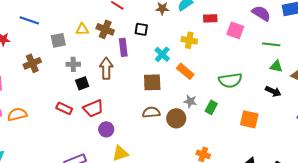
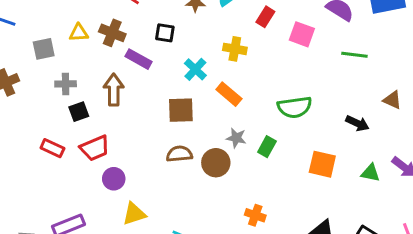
red rectangle: (210, 18) -> (265, 17), turned -56
purple rectangle: (123, 47) -> (139, 59), turned -54
green triangle: (276, 66) -> (370, 173), moved

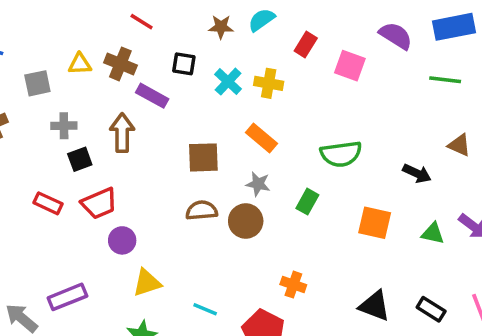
green line: (354, 55) -> (445, 80), moved
cyan cross: (195, 69) -> (228, 82), moved
gray star: (236, 138) -> (258, 184), moved

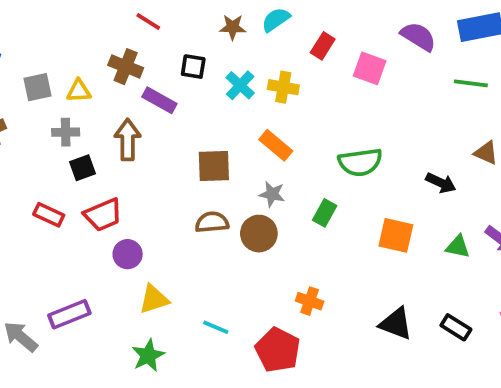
yellow triangle: (80, 64) -> (79, 91), moved

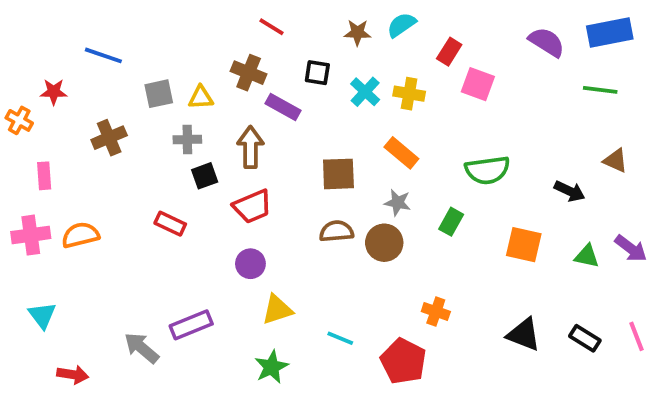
pink square: (370, 68) -> (478, 84), moved
red trapezoid: (103, 215) -> (252, 206), moved

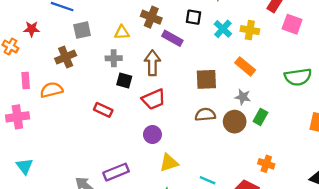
gray square: (159, 94) -> (82, 30), moved
black square: (205, 176) -> (124, 81), turned 35
green rectangle: (451, 222) -> (260, 117), moved
orange semicircle: (80, 235) -> (51, 90), moved

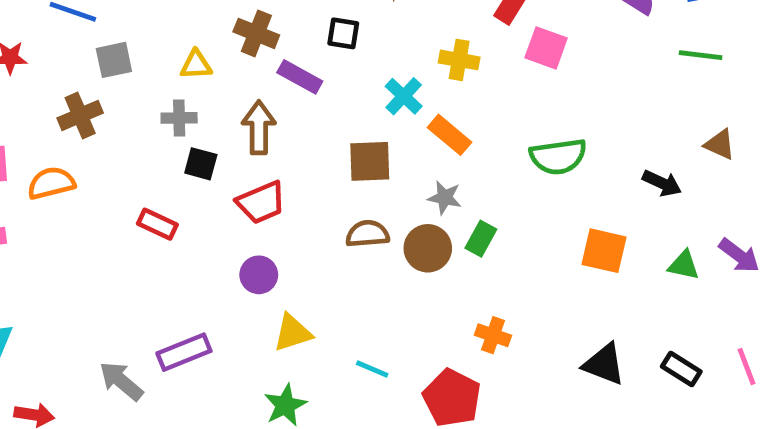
cyan cross: (223, 29) -> (404, 96), moved

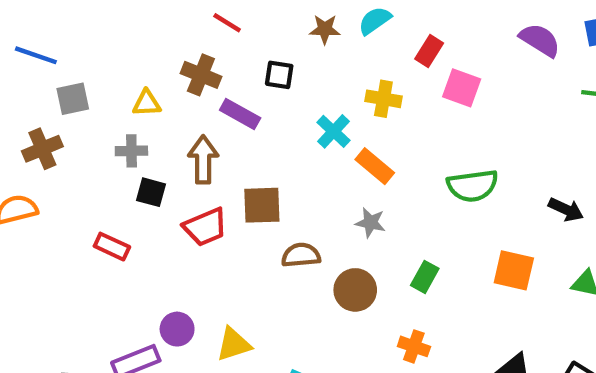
brown square: (370, 161) -> (262, 205), moved
green rectangle: (481, 239) -> (425, 277), moved
brown circle: (428, 248) -> (355, 290), moved
purple circle: (259, 275) -> (177, 329), moved

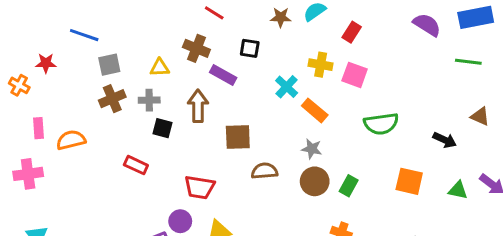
pink square: (462, 88) -> (355, 75), moved
brown cross: (42, 149) -> (112, 99), moved
red trapezoid: (205, 227) -> (199, 187), moved, turned 32
brown circle: (355, 290) -> (315, 181), moved

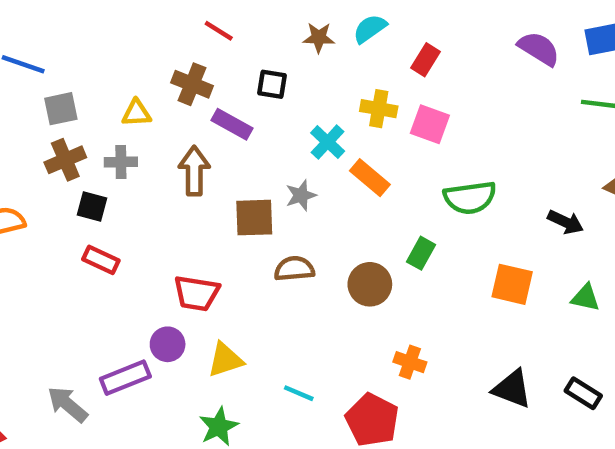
black square: (163, 128) -> (92, 206), moved
gray star: (312, 149) -> (301, 195), moved, turned -30
green rectangle: (349, 186) -> (421, 253), moved

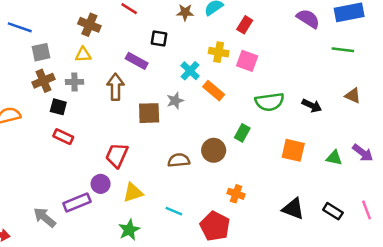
brown cross: (192, 84) -> (89, 25), moved
black arrow: (565, 222) -> (312, 106), moved
brown semicircle: (294, 269) -> (179, 160), moved
red trapezoid: (196, 293) -> (117, 155), turned 105

